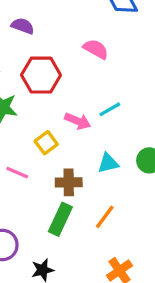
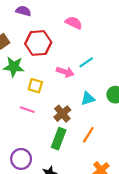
yellow square: (46, 143) -> (35, 86), moved, turned -32
brown cross: (69, 182) -> (62, 114), turned -35

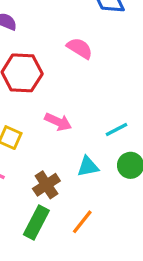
cyan line: (86, 62) -> (117, 129), moved

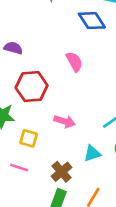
pink semicircle: (80, 48) -> (74, 62), turned 36

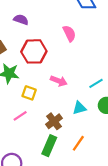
pink line: (19, 168) -> (20, 116), turned -56

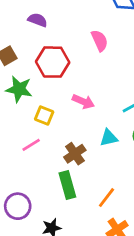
orange line: (78, 143) -> (107, 198), moved
green rectangle: (49, 146) -> (67, 185), turned -42

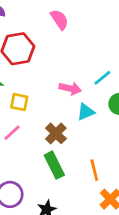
pink arrow: (83, 102) -> (70, 89), moved
orange line: (107, 198) -> (94, 170), turned -40

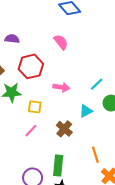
pink arrow: (70, 89) -> (61, 87), moved
green rectangle: (54, 165) -> (58, 166), moved, turned 36

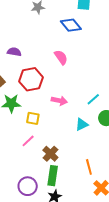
brown cross: (64, 129) -> (50, 154), moved

